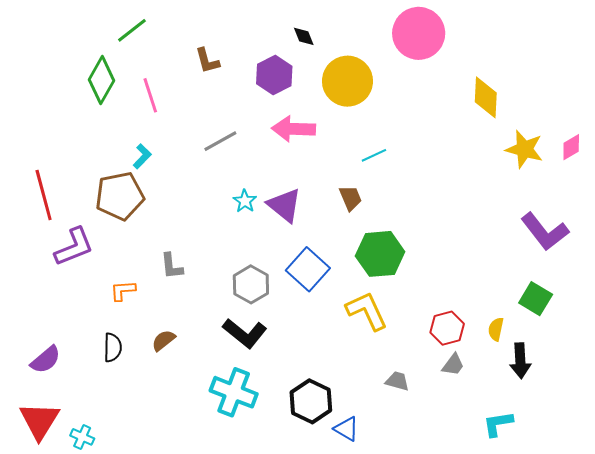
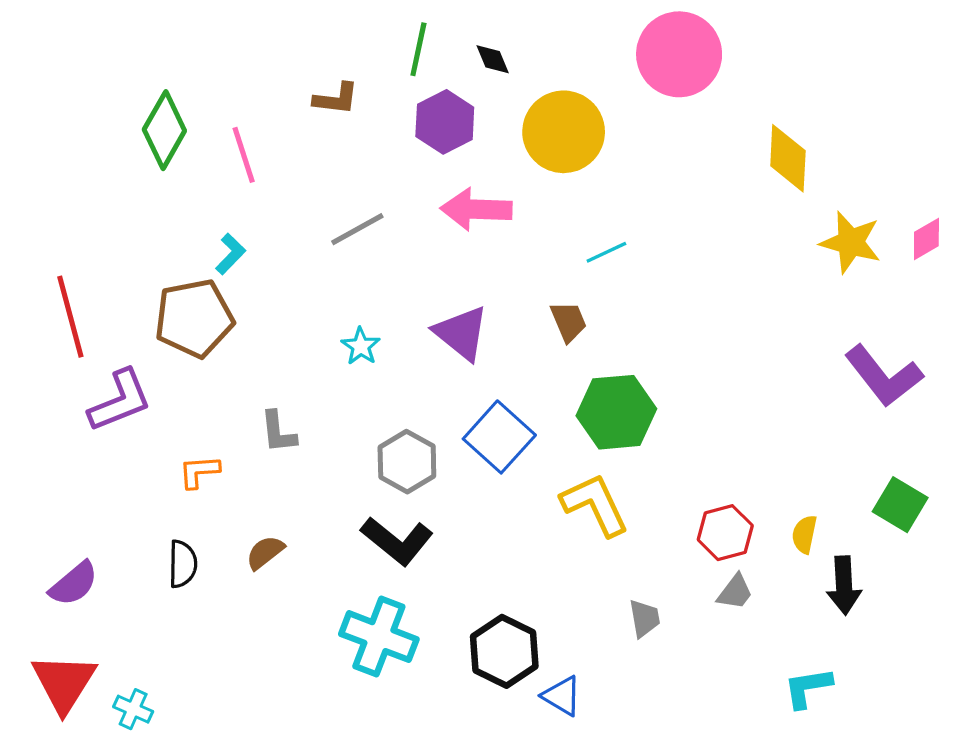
green line: (132, 30) -> (418, 49), moved, turned -40
brown L-shape: (207, 61) -> (336, 99), turned -68
cyan star: (245, 201) -> (361, 346), moved
green square: (536, 299) -> (900, 505), moved
gray trapezoid: (397, 381) -> (644, 618), turned 65

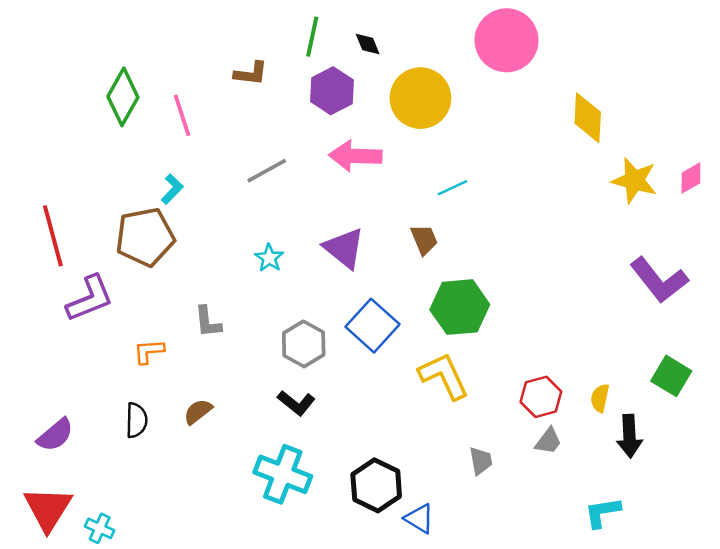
black L-shape: (397, 541) -> (296, 403), size x0.7

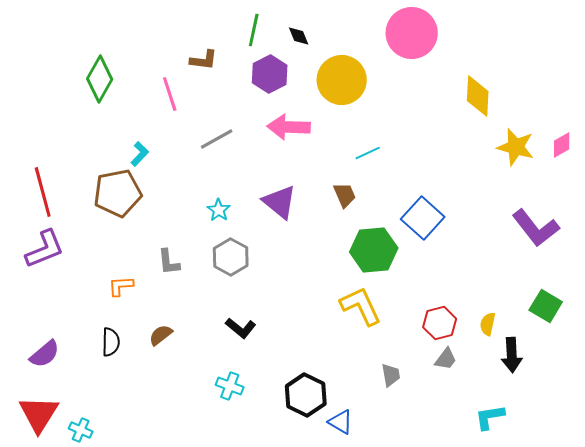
pink line: (182, 115) -> (170, 94), moved
purple L-shape: (90, 298) -> (45, 249), moved
blue square: (373, 326) -> (423, 218), moved
gray hexagon: (304, 344) -> (231, 257), moved
cyan cross: (283, 474) -> (230, 386), size x0.6

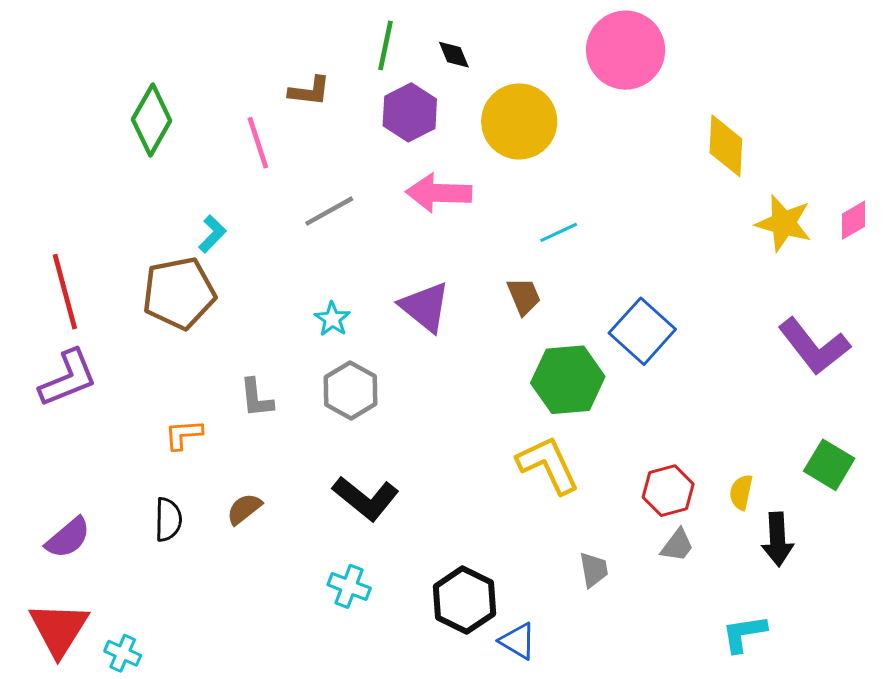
black L-shape: (241, 328) -> (366, 498), size x1.4

